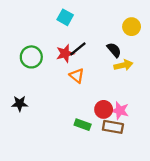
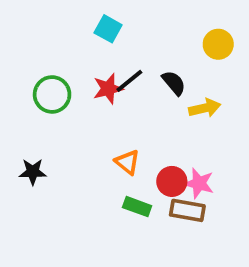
black semicircle: (114, 50) -> (174, 83), moved
orange triangle: (77, 76) -> (127, 162), moved

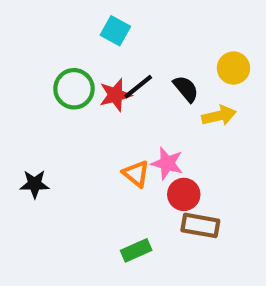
yellow circle: (218, 44) -> (233, 68), moved
green circle: (52, 94) -> (74, 89), moved
pink star: (199, 183) -> (167, 163), moved
green rectangle: (137, 207) -> (136, 250), moved, turned -44

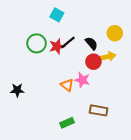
red circle: (184, 194) -> (93, 62), moved

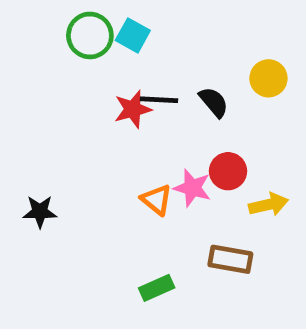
black line: (68, 42) -> (159, 100), turned 42
green circle: (37, 43) -> (90, 35), moved
yellow arrow: (108, 57) -> (268, 205), moved
red circle: (93, 62) -> (228, 171), moved

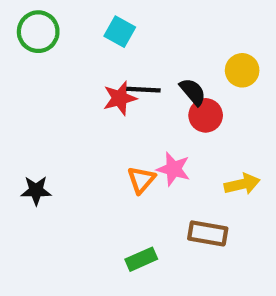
green circle: (90, 35) -> (38, 32), moved
red circle: (228, 171) -> (206, 115), moved
orange triangle: (157, 200) -> (141, 180), turned 32

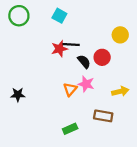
black semicircle: (193, 92) -> (84, 62), moved

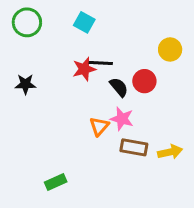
yellow arrow: (120, 91) -> (170, 152), moved
black star: (18, 95) -> (25, 84), moved
brown rectangle: (103, 116) -> (134, 147), moved
green rectangle: (70, 129) -> (56, 182), moved

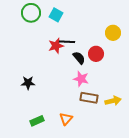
green circle: (27, 22) -> (31, 13), moved
black star: (25, 84) -> (28, 83), moved
orange triangle: (99, 126) -> (66, 119), moved

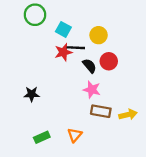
cyan square: (56, 15) -> (63, 29), moved
yellow circle: (113, 33) -> (99, 35), moved

